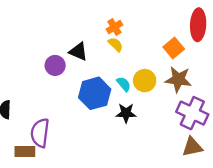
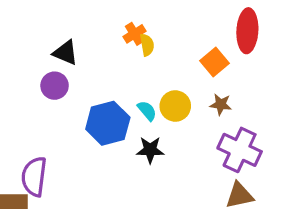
yellow semicircle: (116, 45) -> (147, 45), moved, turned 35
black triangle: (78, 51) -> (65, 53), moved
brown star: (178, 79) -> (221, 104), size x0.6

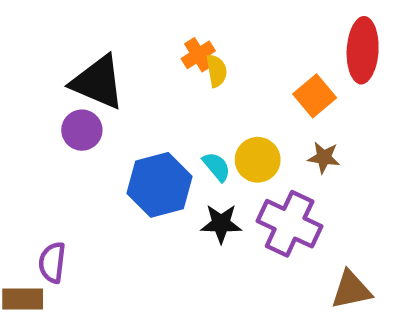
black triangle: (65, 53) -> (98, 82), size x1.5
purple cross: (240, 150) -> (290, 224), moved
purple semicircle: (34, 177) -> (52, 262), size x0.7

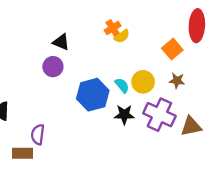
yellow semicircle: (217, 71) -> (122, 36), turned 63
black triangle: (98, 82) -> (61, 42), size x0.6
brown triangle: (351, 290) -> (191, 126), moved

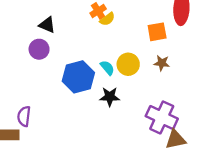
orange square: (172, 49) -> (157, 32), turned 30
purple cross: (159, 115) -> (162, 117), moved
brown triangle: (191, 126) -> (176, 139), moved

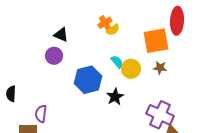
orange square: (157, 32) -> (156, 41), size x1.5
cyan semicircle: (107, 68) -> (117, 62), moved
black star: (110, 97) -> (115, 97), turned -30

